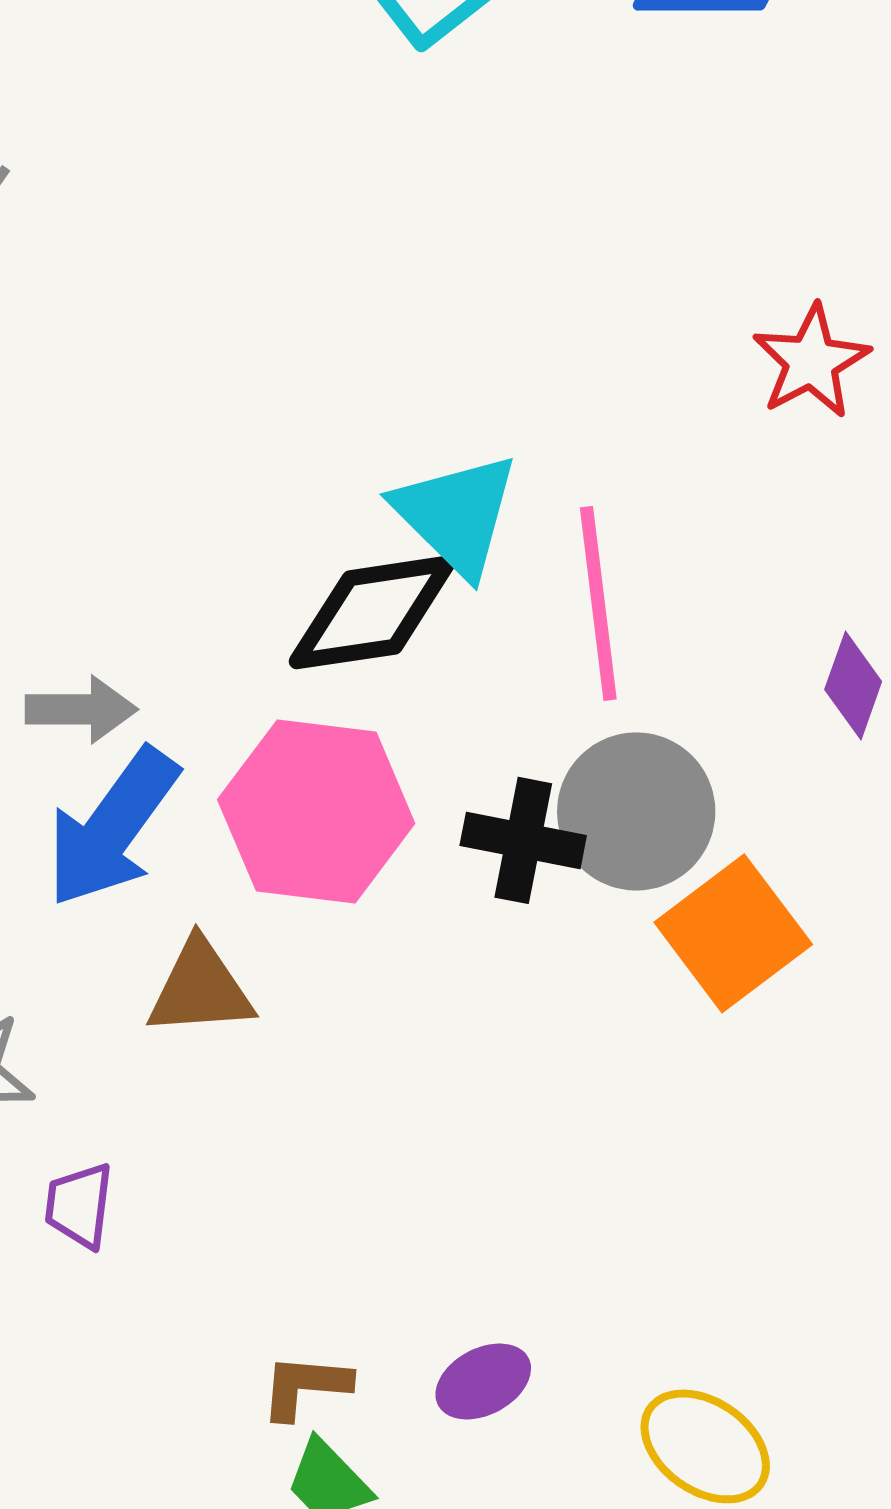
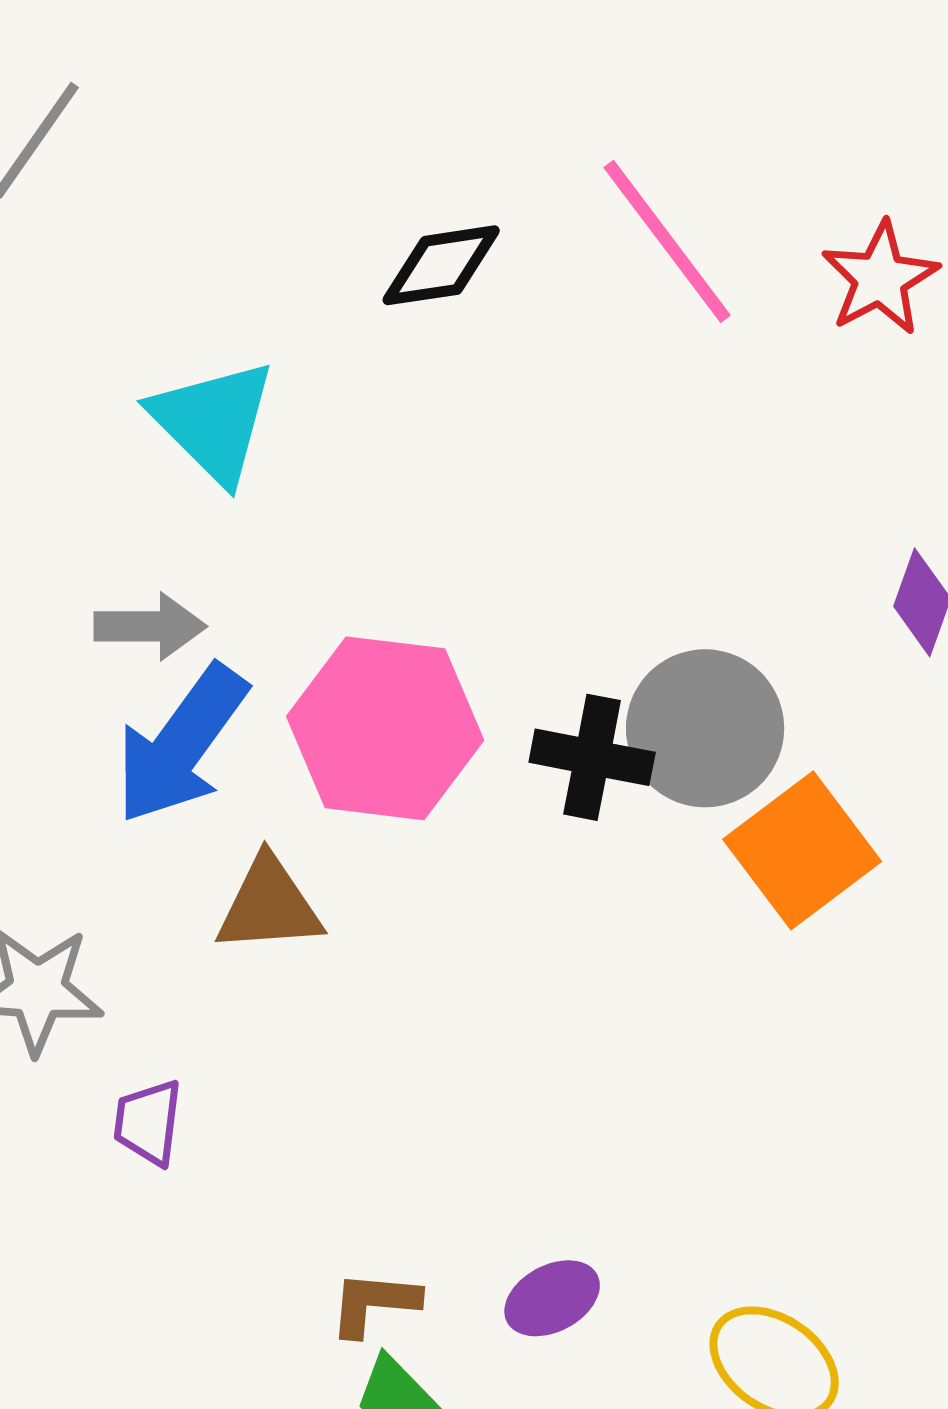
cyan triangle: (456, 514) -> (213, 421), moved
pink line: (598, 603) -> (667, 241), moved, turned -30
black diamond: (372, 612) -> (441, 265), moved, size x0.7

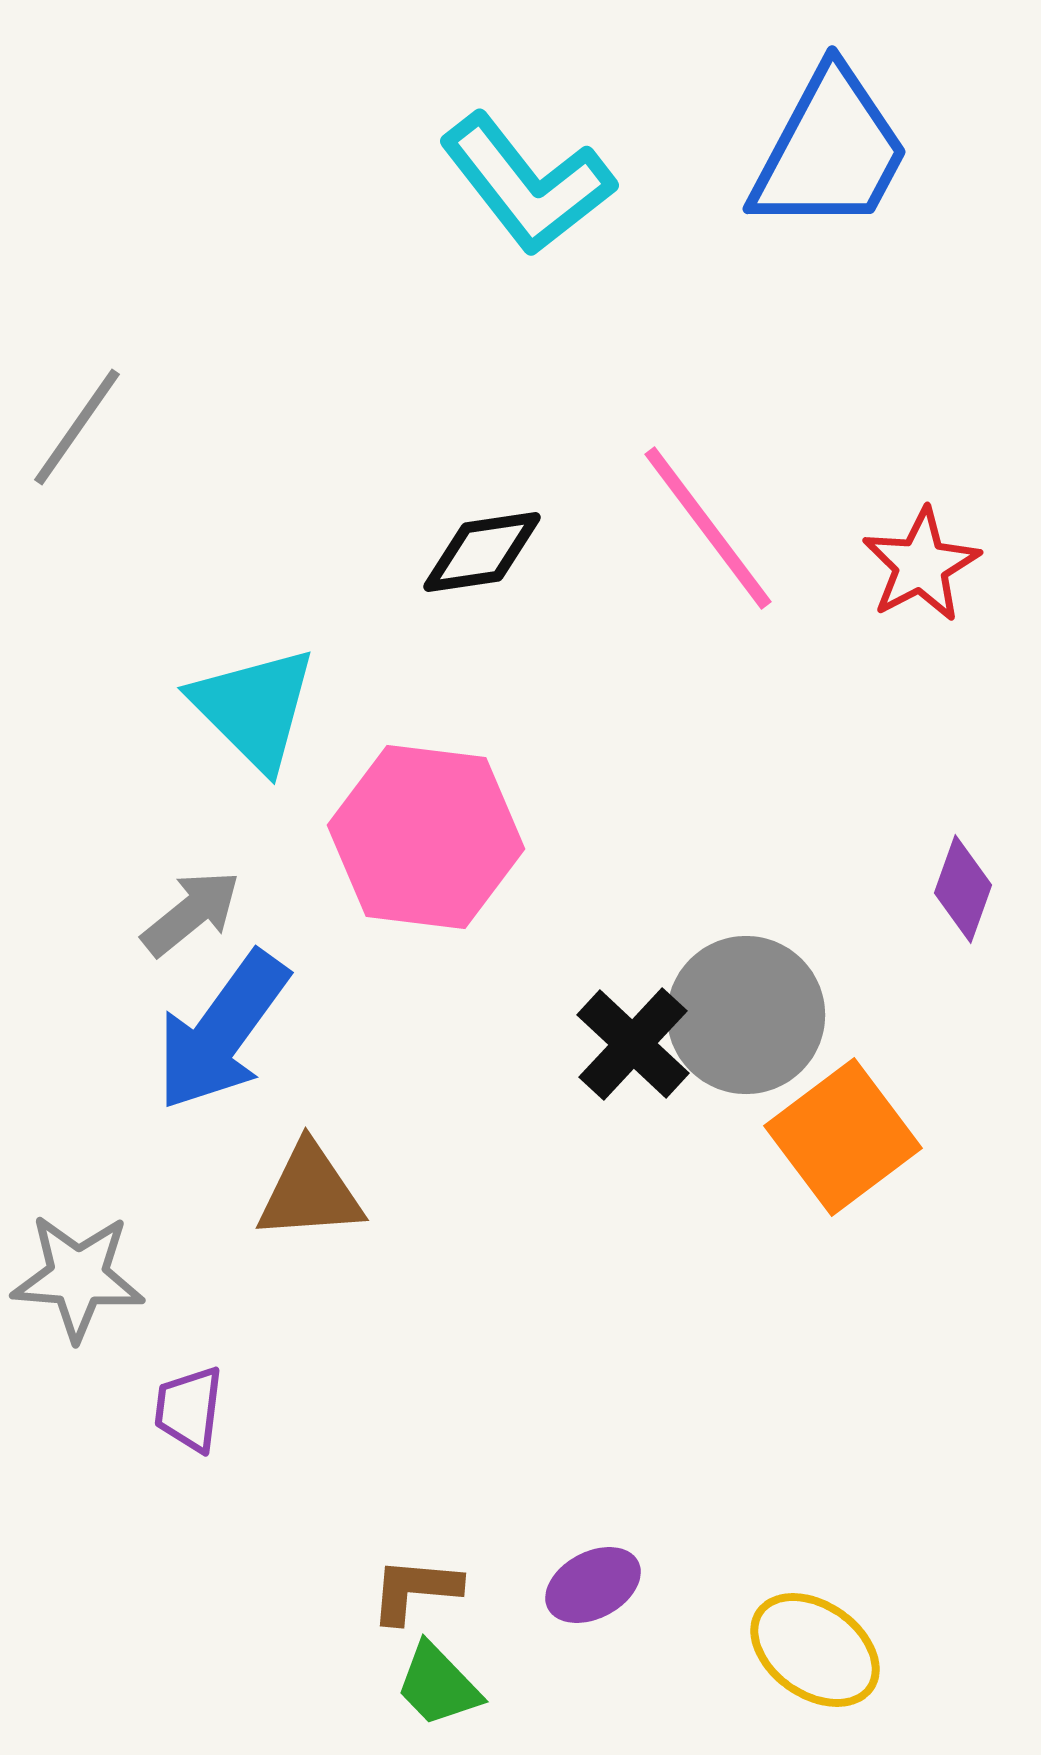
gray arrow: (150, 626) -> (191, 913), turned -39
pink hexagon: (385, 728) -> (426, 837), moved
black cross: (592, 757) -> (633, 1044), turned 32

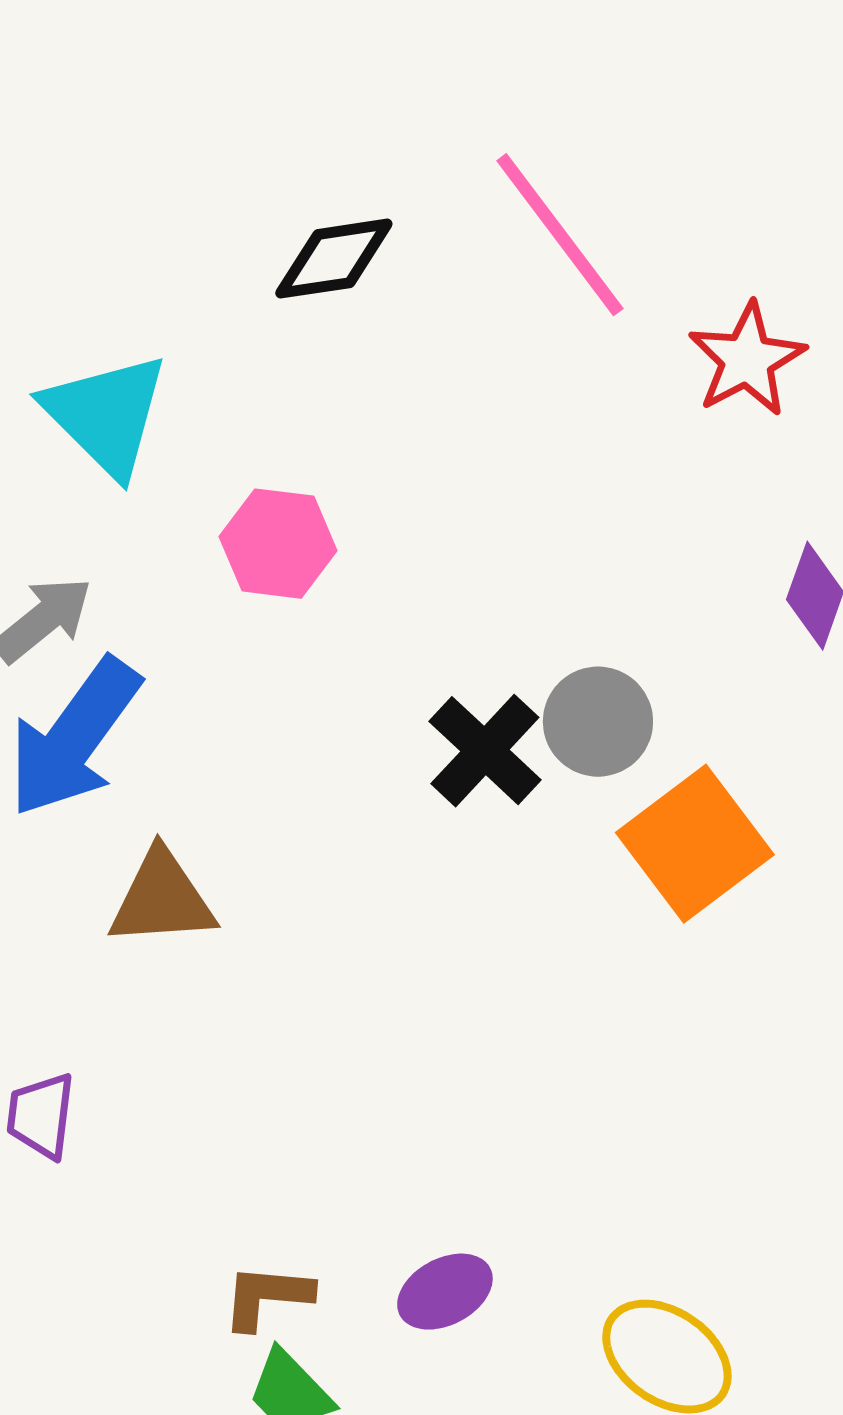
red star: (921, 565) -> (747, 360), moved
pink hexagon: (426, 837) -> (278, 544), size x0.6
gray circle: (746, 1015) -> (598, 722), size x0.7

